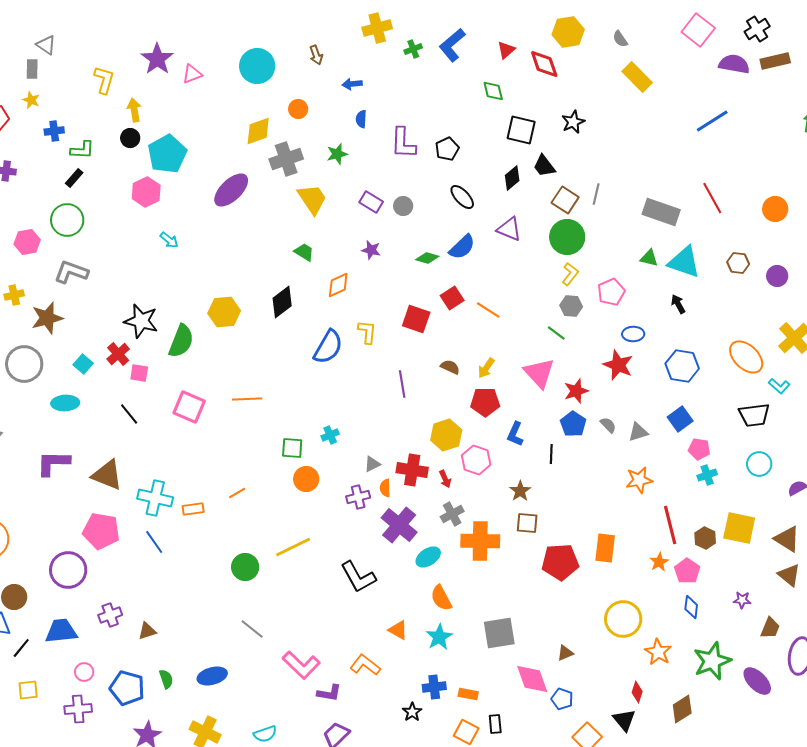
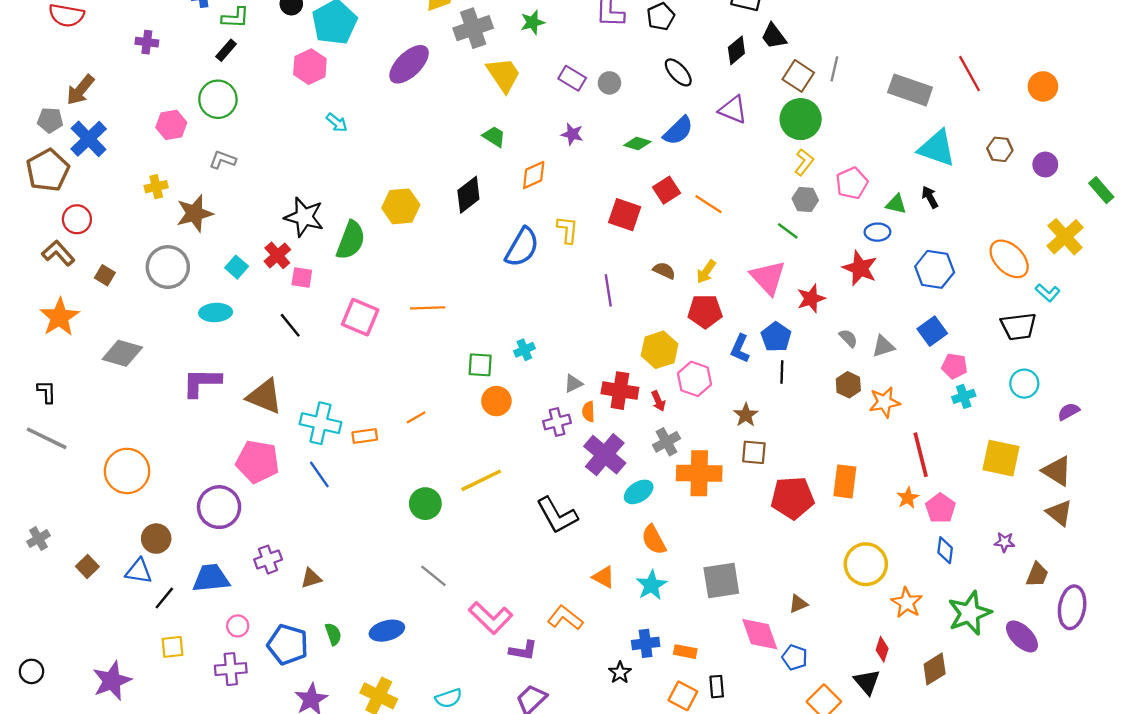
green triangle: (649, 258) -> (896, 204), moved
gray L-shape: (71, 272) -> (223, 160), size x0.7
blue pentagon: (573, 424) -> (776, 337), moved
brown hexagon: (705, 538) -> (848, 385), moved

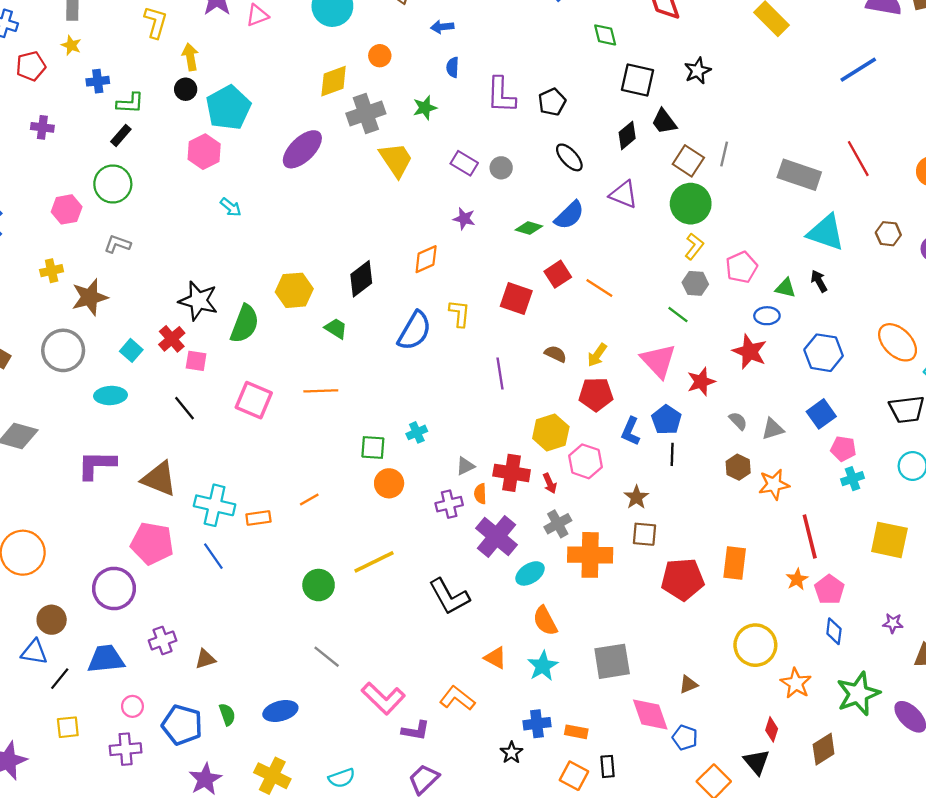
green trapezoid: (494, 137) -> (336, 328), moved

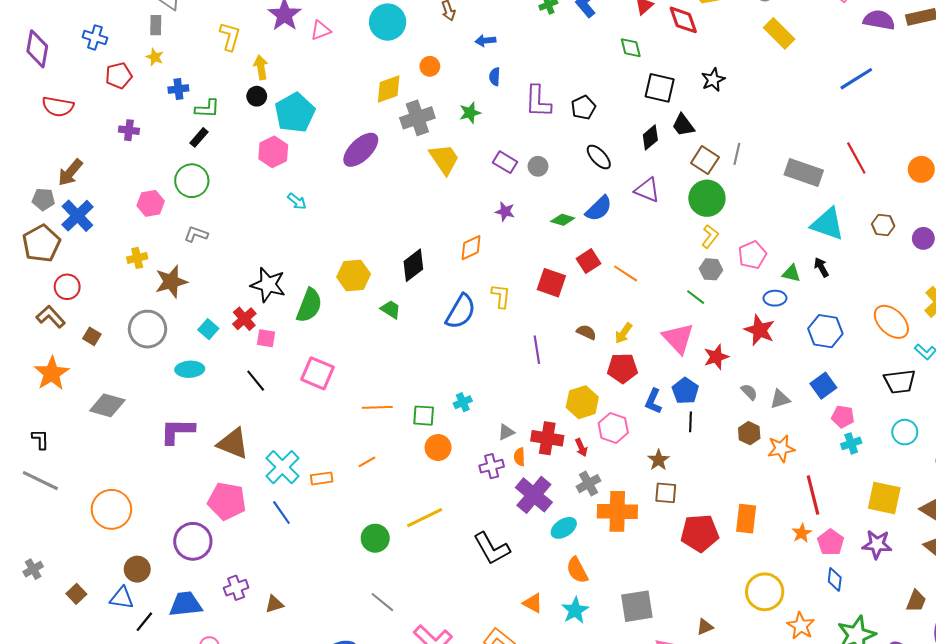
orange line: (321, 391) -> (377, 407), moved
cyan cross: (215, 505) -> (282, 467), turned 32
purple star: (893, 623) -> (877, 544), moved, size x1.6

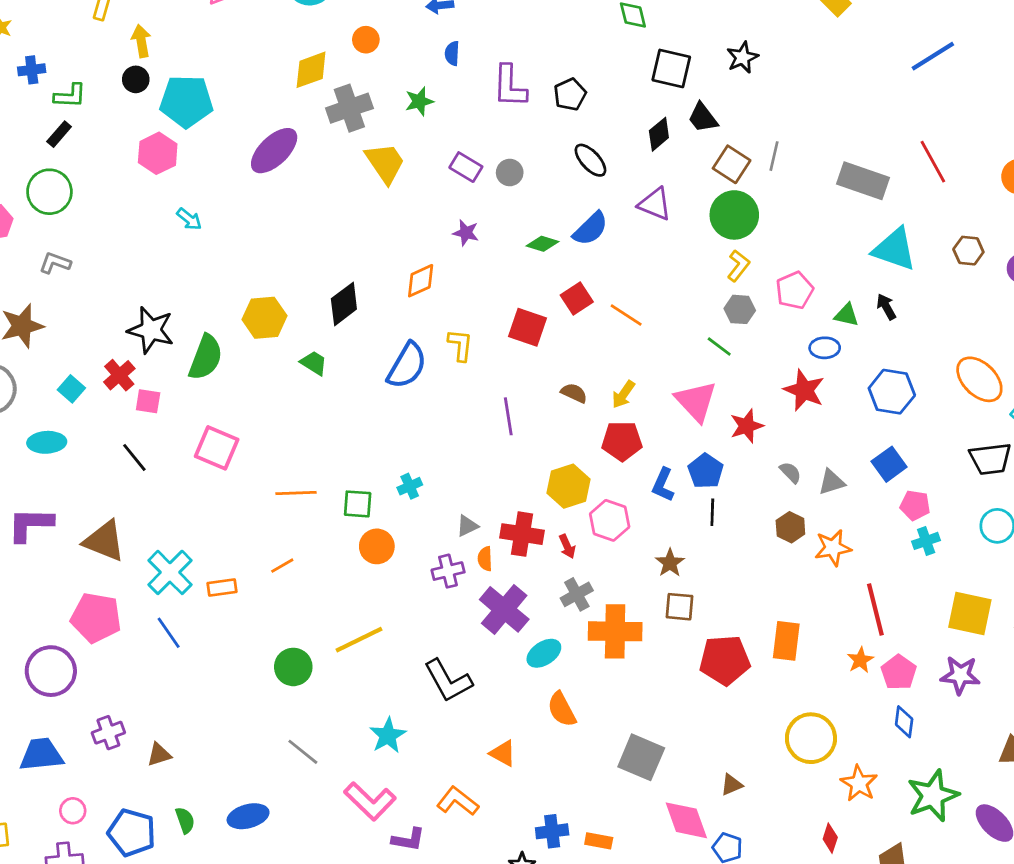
cyan pentagon: (295, 113) -> (186, 101), turned 30
gray square: (637, 606) -> (641, 757), turned 32
cyan star: (575, 610) -> (388, 735), moved

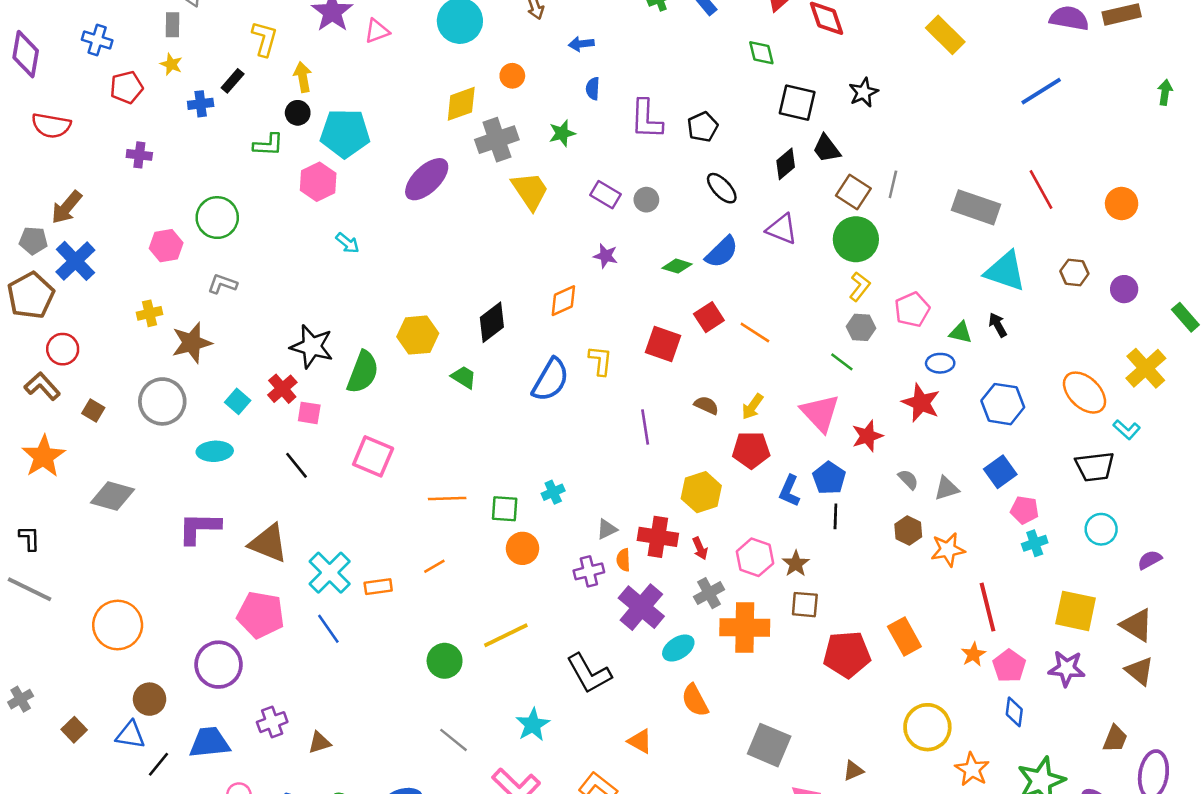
green L-shape: (70, 96) -> (268, 145), moved
black rectangle: (59, 134) -> (233, 81), moved
pink hexagon: (610, 520) -> (755, 557), moved
orange rectangle: (786, 641) -> (904, 636), turned -36

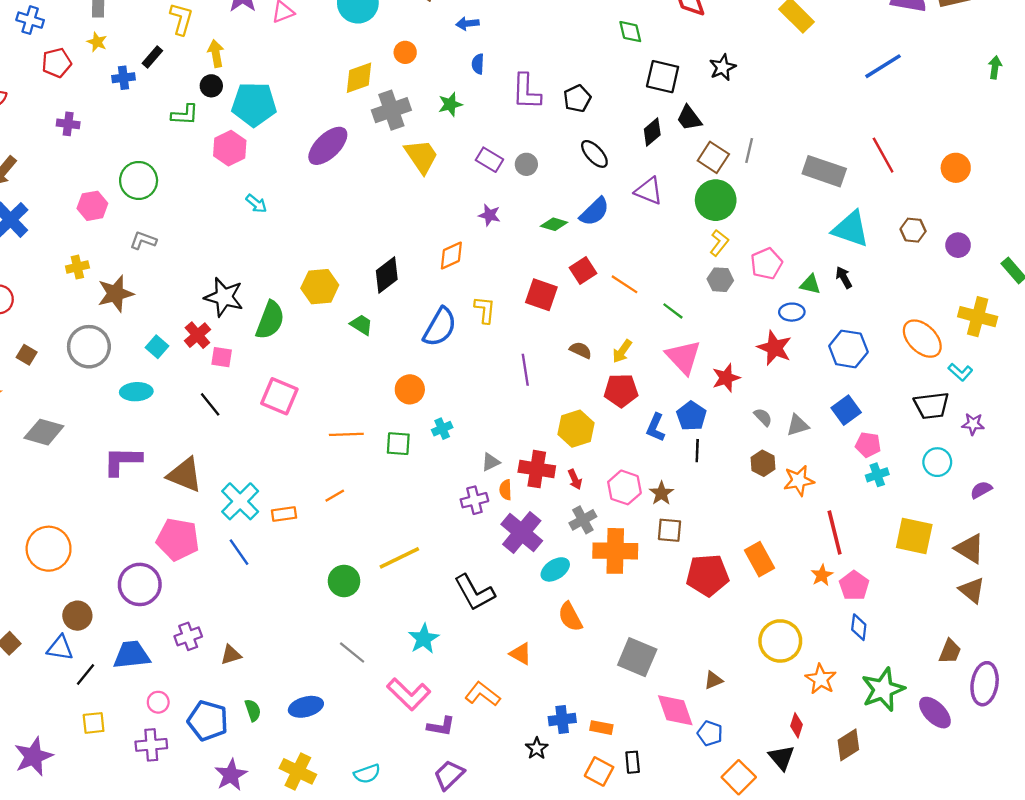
green line: (842, 362) -> (673, 311), moved
yellow cross: (1146, 368) -> (978, 317), turned -33
orange circle: (522, 548) -> (410, 389), moved
purple star: (1067, 668) -> (973, 424), moved, size x0.7

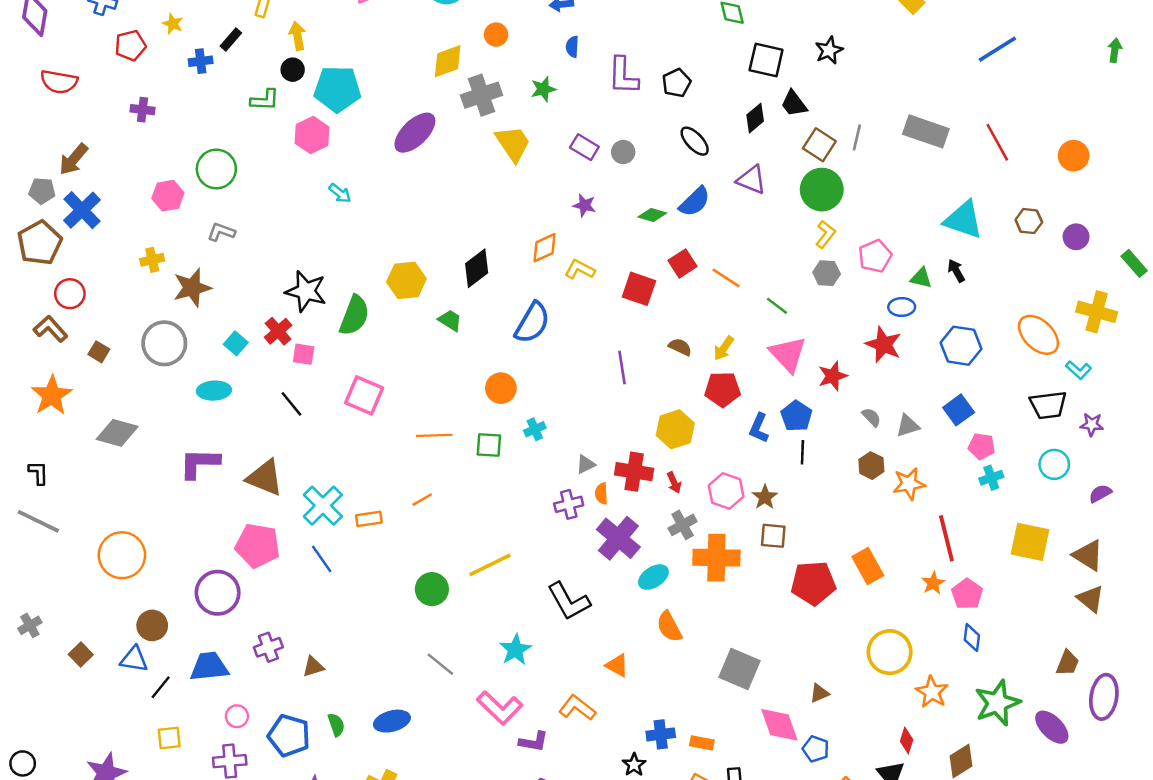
gray rectangle: (824, 171) -> (926, 131), moved
yellow L-shape: (485, 310) -> (580, 269), moved, turned -68

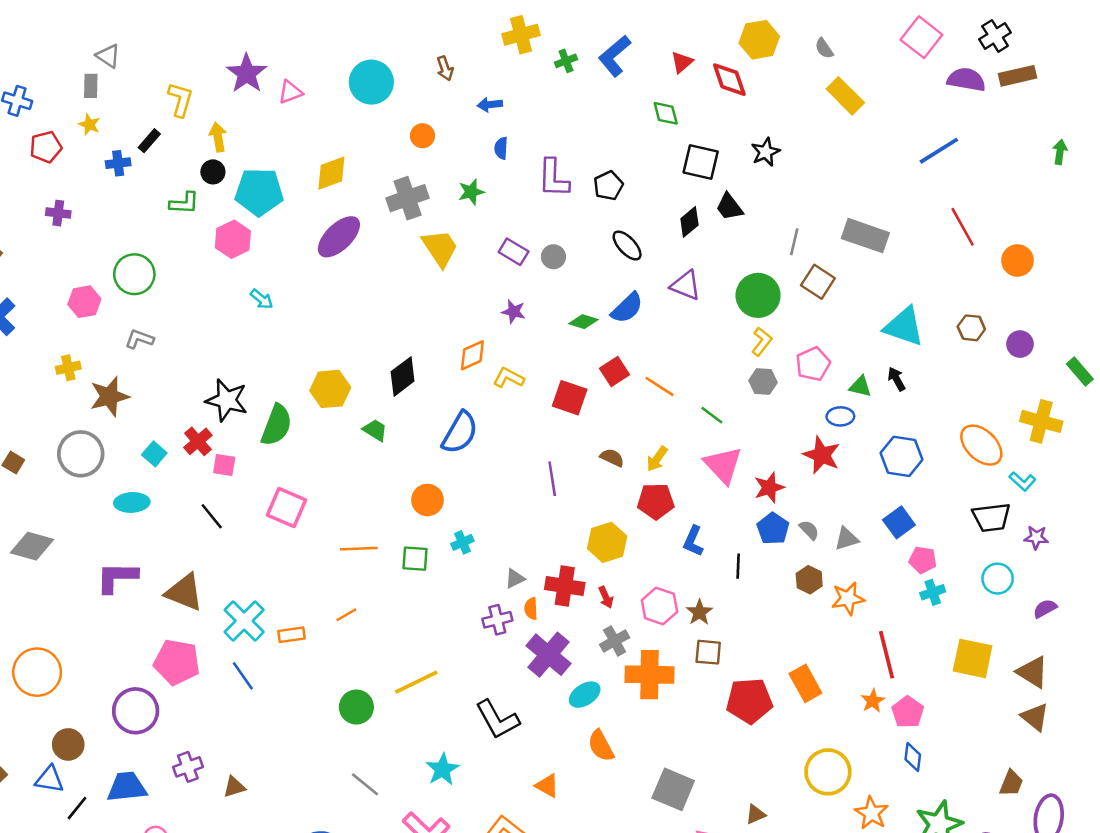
yellow diamond: (448, 61) -> (331, 173), moved
red line: (997, 142) -> (963, 227), moved
brown square: (819, 145) -> (818, 282), moved
blue pentagon: (796, 416) -> (773, 529), moved

